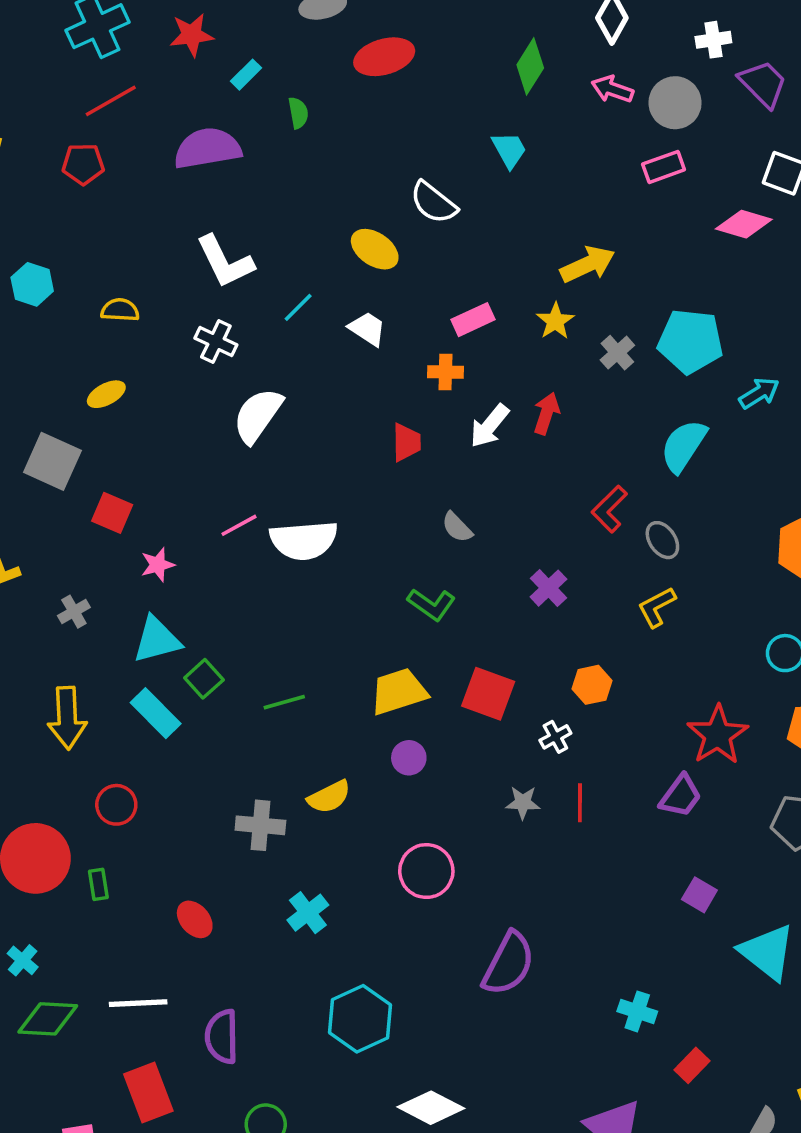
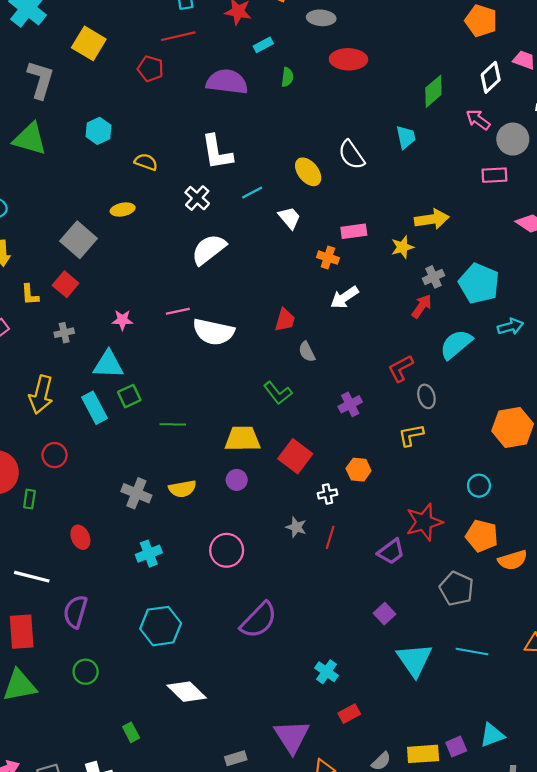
red arrow: (546, 413) -> (422, 306), moved
red trapezoid: (406, 442) -> (285, 320), moved
red square: (112, 513) -> (66, 284), moved

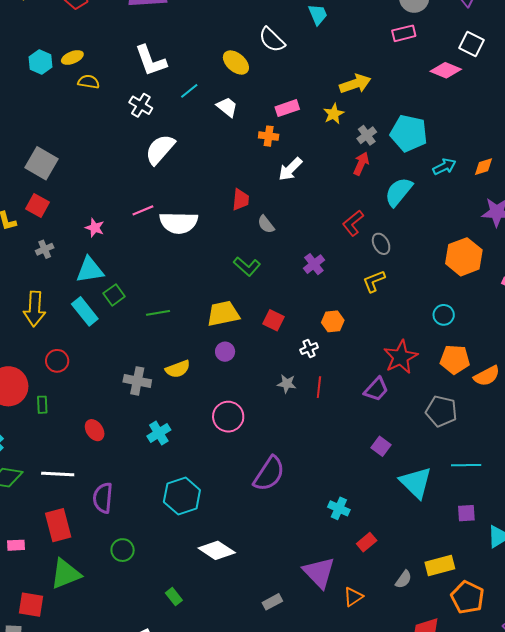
yellow ellipse: (123, 210) -> (72, 57), moved
pink star: (122, 320) -> (95, 228), turned 30
red square: (295, 456) -> (274, 320), size x0.7
purple square: (456, 747) -> (466, 513), moved, turned 30

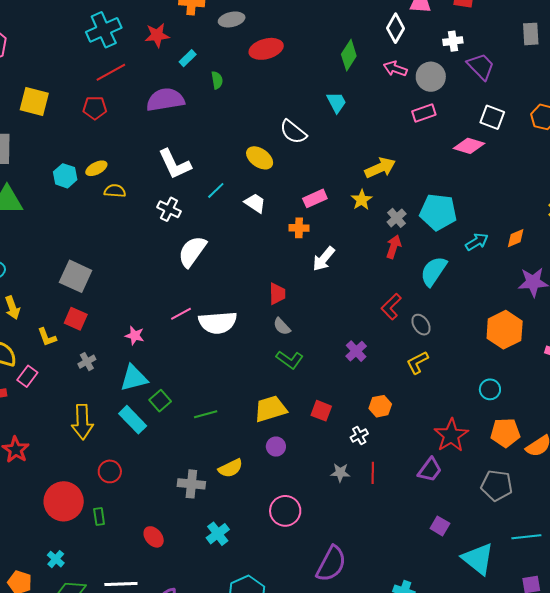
gray semicircle: (266, 224) -> (282, 326), moved

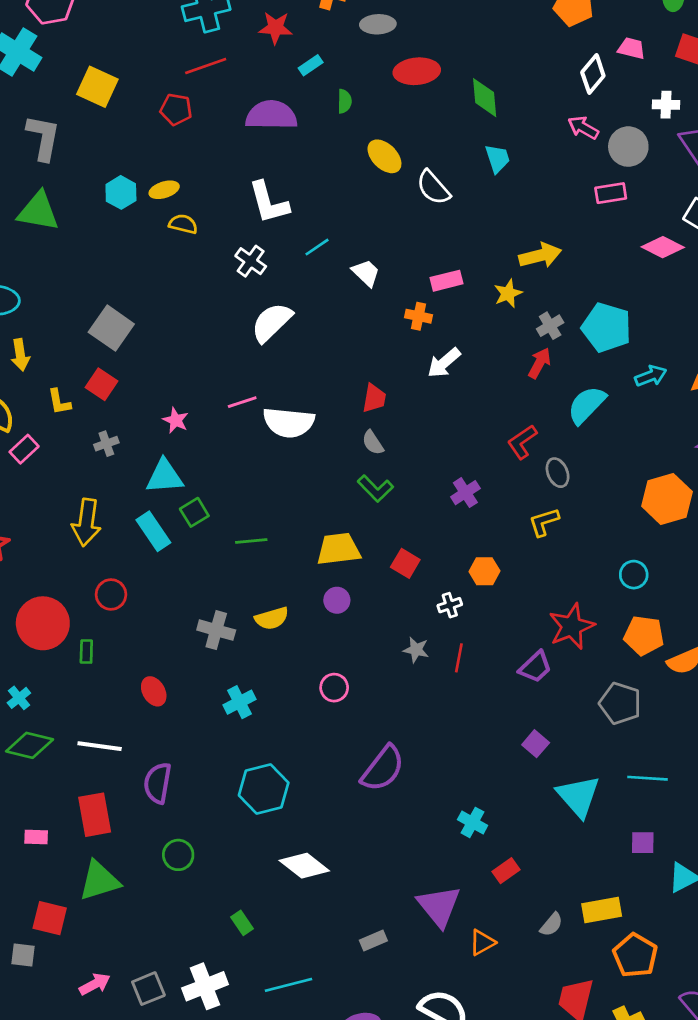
green diamond: (349, 55) -> (485, 98), moved, turned -48
yellow ellipse: (260, 158) -> (384, 156), moved
pink circle: (285, 511) -> (334, 688), size x0.7

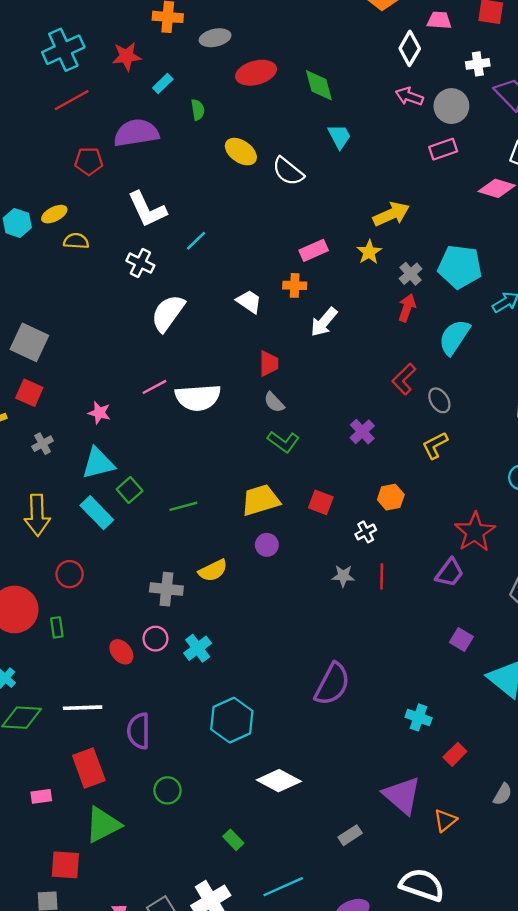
red pentagon: (176, 109) -> (89, 161), moved
white trapezoid: (366, 273) -> (249, 302), moved
pink circle: (334, 688) -> (155, 639), moved

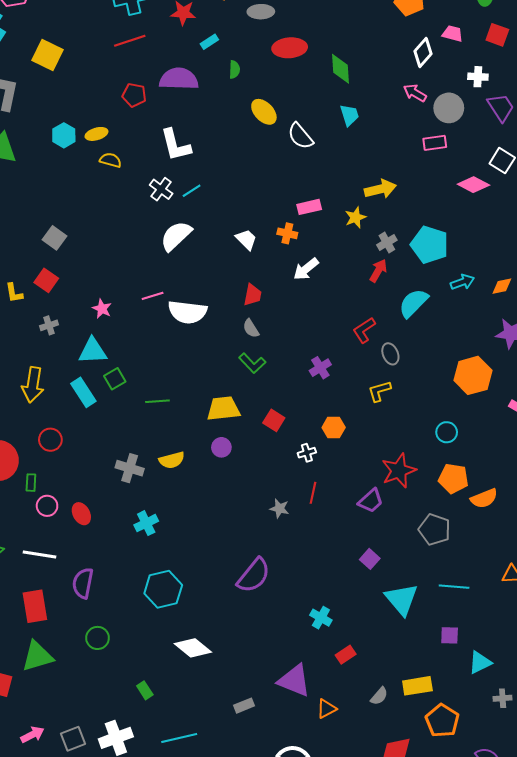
cyan line: (196, 241) -> (192, 191), moved
gray square: (29, 342) -> (55, 238), size x0.7
gray star: (343, 576) -> (280, 508), moved
pink circle: (155, 639) -> (47, 506), moved
purple triangle: (402, 795) -> (294, 681), turned -30

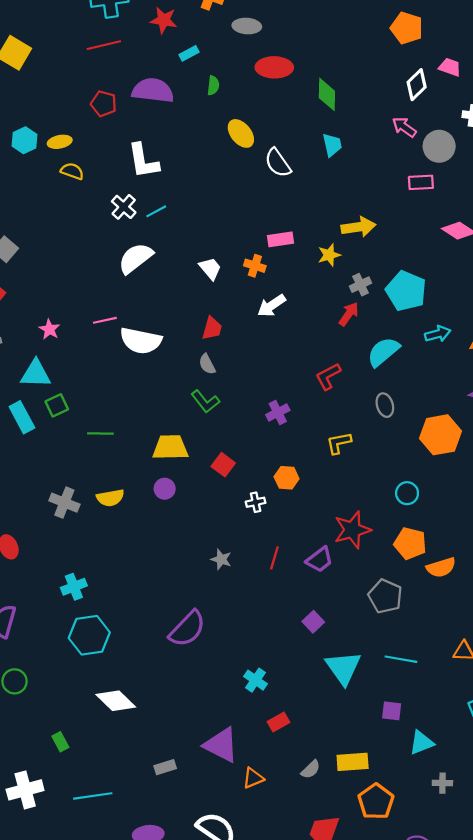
gray ellipse: (390, 354) -> (385, 405), moved
red line: (313, 493) -> (274, 558), moved
cyan cross: (146, 523) -> (74, 587), moved

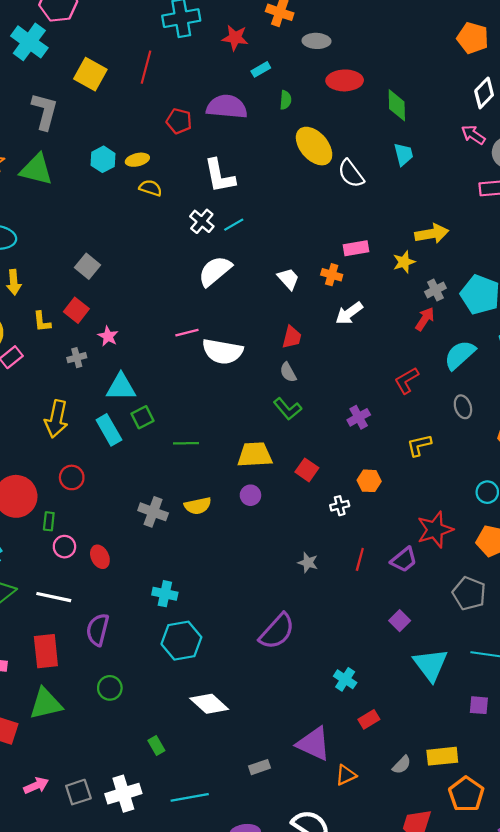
red line: (104, 45) -> (146, 67), moved, turned -60
yellow ellipse: (241, 133) -> (314, 146), size x1.4
pink star: (49, 329) -> (108, 336), moved
cyan cross: (74, 587) -> (165, 594), turned 35

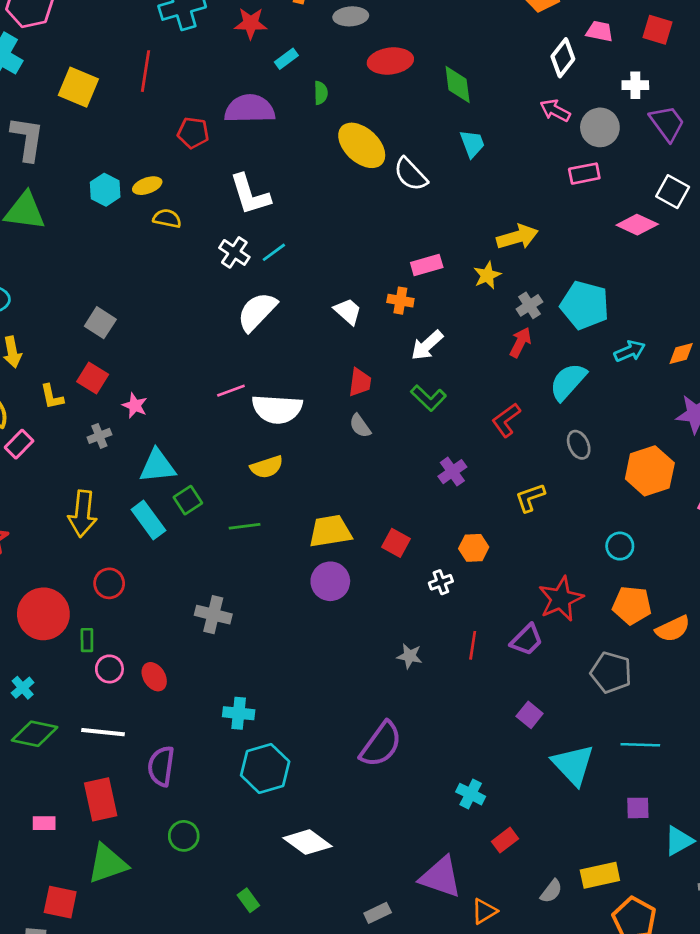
green L-shape: (287, 409) -> (428, 398), moved
purple circle: (250, 495) -> (330, 581), size x1.5
yellow semicircle: (198, 506) -> (267, 467), moved

